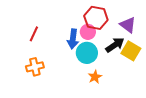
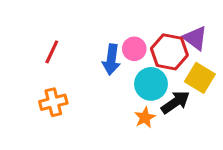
red hexagon: (96, 18) -> (169, 52), moved
black arrow: (115, 45) -> (175, 102), moved
cyan circle: (87, 53) -> (151, 84), moved

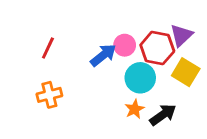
purple triangle: (195, 38) -> (181, 35), turned 40
blue arrow: (111, 60) -> (103, 55), turned -136
black arrow: (175, 102) -> (163, 115), moved

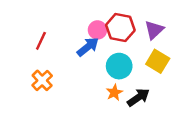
pink circle: (125, 45) -> (97, 30), moved
red hexagon: (157, 48) -> (120, 28), moved
orange cross: (49, 95) -> (42, 80), turned -30

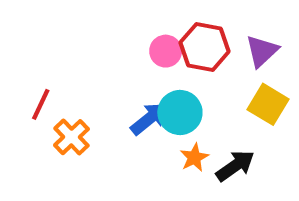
red line: (41, 41) -> (41, 104), moved
blue arrow: (88, 47) -> (149, 119), moved
cyan circle: (119, 66) -> (180, 112), moved

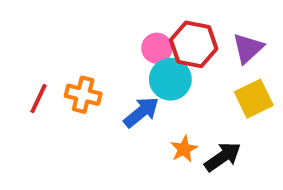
yellow square: (268, 104) -> (254, 99), turned 33
cyan circle: (180, 112) -> (170, 79), moved
orange cross: (71, 137) -> (83, 95), moved, turned -32

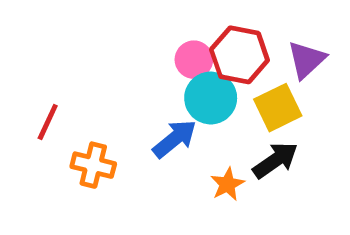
orange cross: (83, 95) -> (93, 165), moved
yellow square: (254, 99) -> (278, 108), moved
black arrow: (223, 157) -> (275, 160), moved

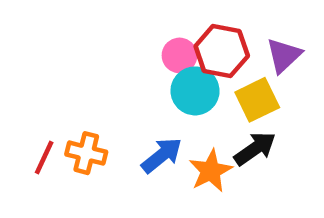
red line: (48, 122) -> (44, 158), moved
blue arrow: (175, 139) -> (162, 155), moved
orange star: (227, 184) -> (211, 171), size x1.4

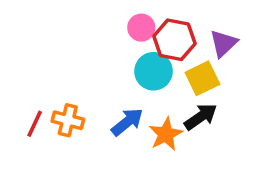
pink circle: (179, 55) -> (141, 28), moved

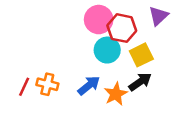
pink circle: (141, 28) -> (99, 20), size x1.5
purple triangle: (223, 43) -> (158, 16), moved

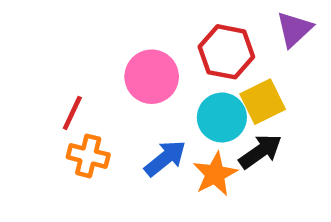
pink circle: (99, 20) -> (152, 77), moved
cyan circle: (107, 50) -> (222, 117), moved
red line: (24, 87) -> (72, 113), moved

